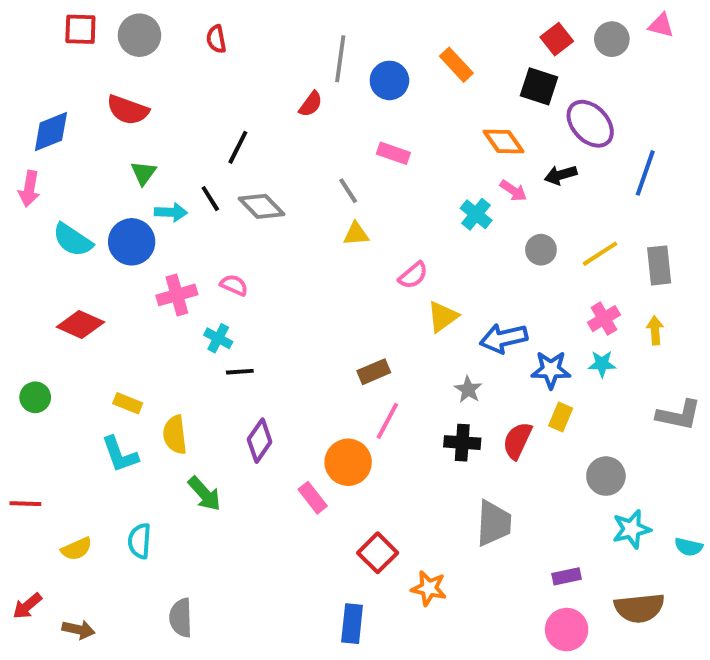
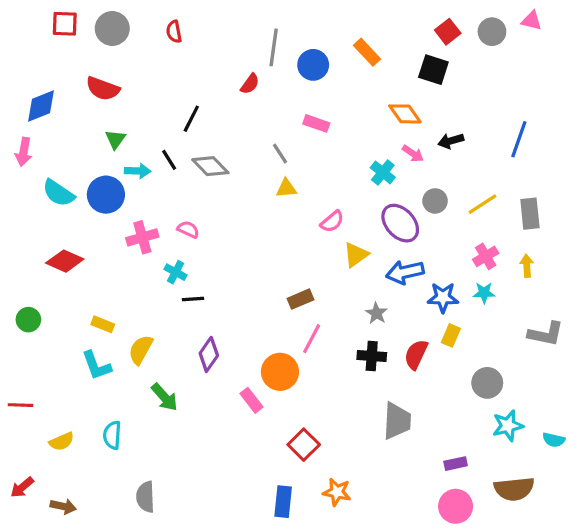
purple ellipse: (590, 124) -> (400, 223), moved
yellow semicircle: (175, 435) -> (141, 350), turned 36
orange star: (429, 588) -> (337, 492), moved

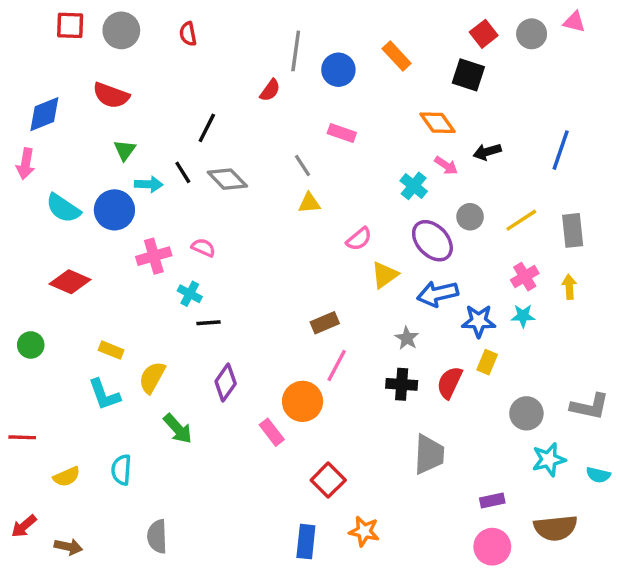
gray L-shape: (546, 334) -> (590, 407), moved

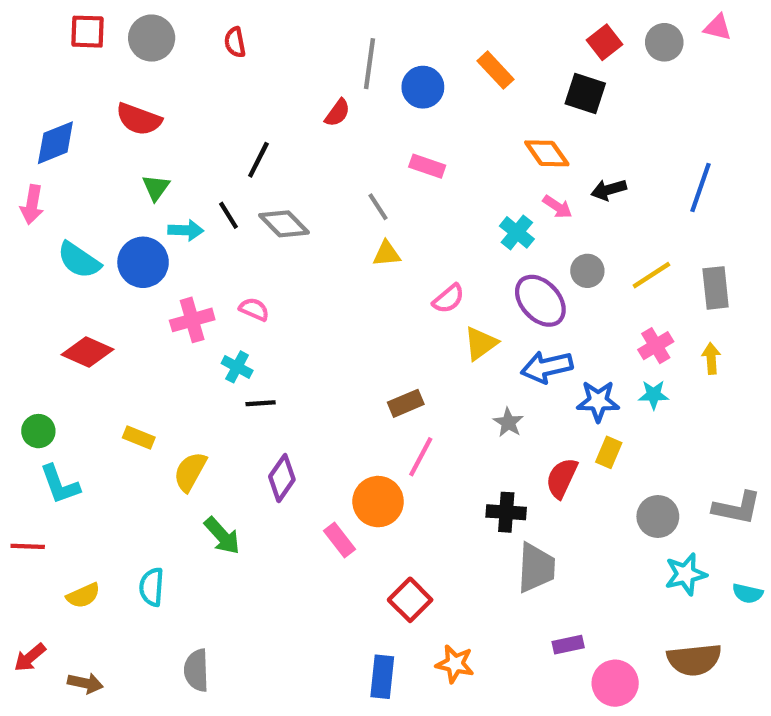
black cross: (402, 384) -> (506, 512), moved
cyan L-shape: (104, 395) -> (60, 484), moved
purple rectangle: (492, 501) -> (568, 645), moved

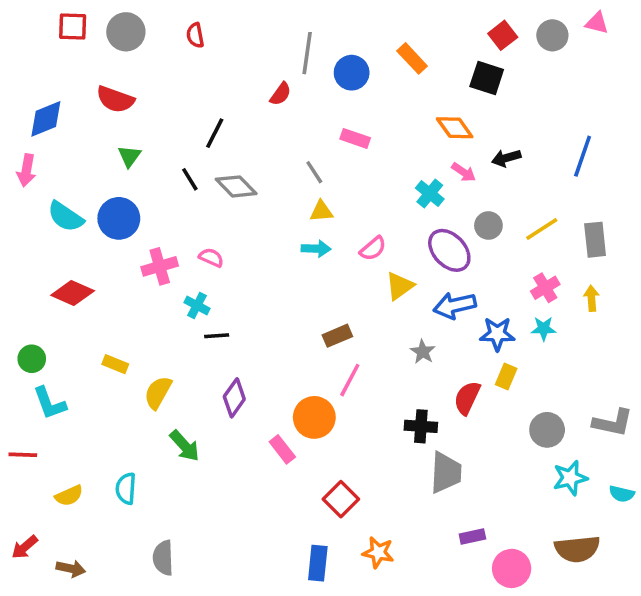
cyan arrow: (186, 230) -> (316, 249), moved

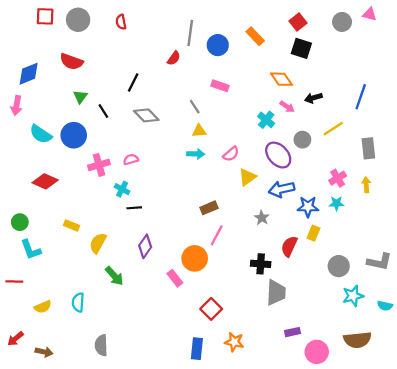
red square: (503, 35) -> (298, 22), moved
black line: (190, 179) -> (103, 111), moved
yellow line: (542, 229) -> (333, 129), moved
pink semicircle: (211, 257) -> (131, 159), turned -40

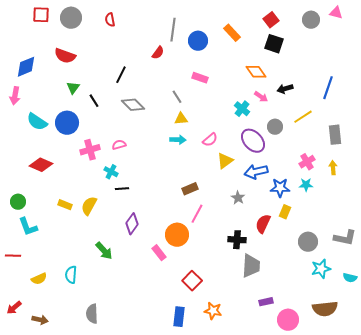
yellow semicircle: (98, 243) -> (89, 206), moved

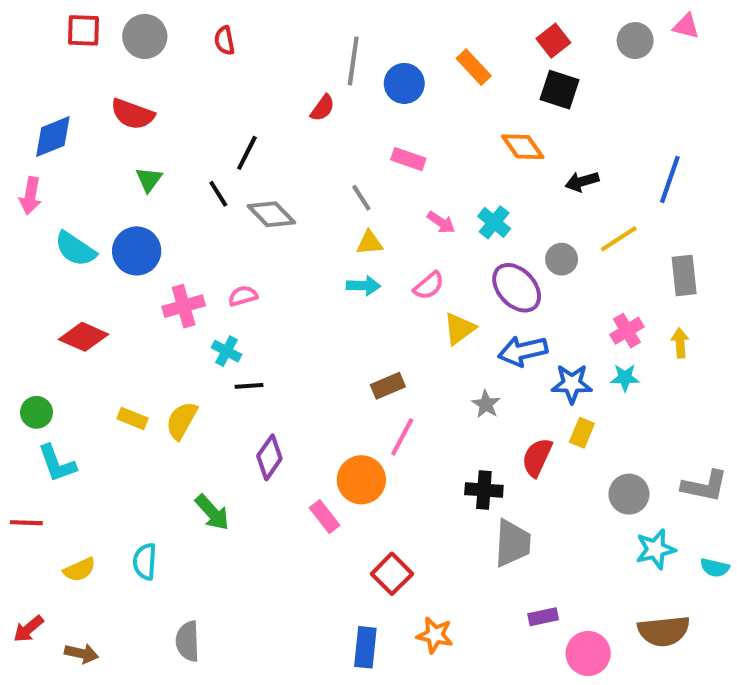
pink arrow: (261, 97) -> (441, 222), moved
black line: (94, 101) -> (218, 194), moved

